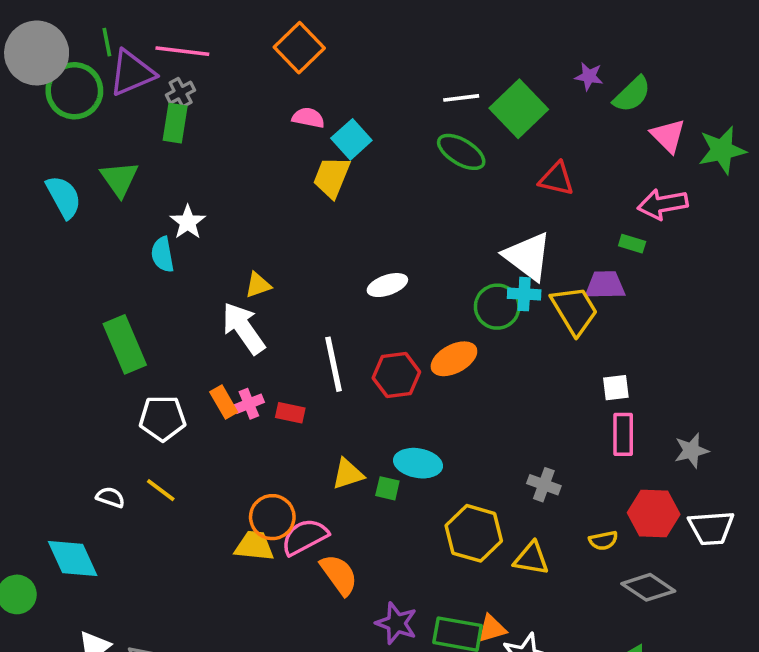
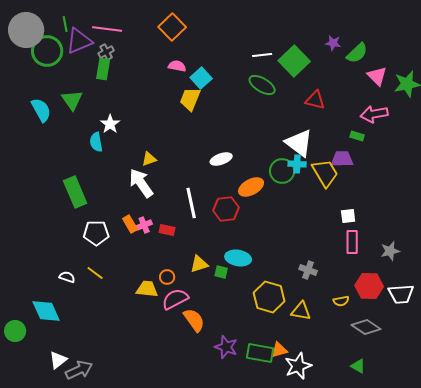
orange ellipse: (454, 359) -> (251, 187), moved
orange circle: (272, 517) -> (167, 277), moved, size x0.6
yellow trapezoid: (254, 546) -> (147, 289), moved

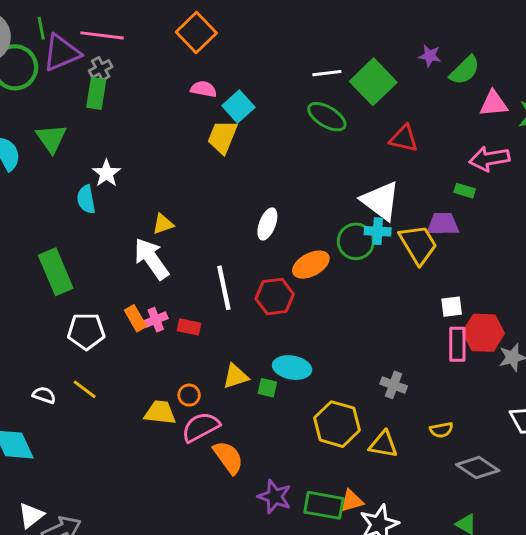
pink triangle: (377, 76) -> (494, 104), turned -50
white ellipse: (221, 159) -> (267, 224), turned -50
red hexagon: (369, 286) -> (483, 333), moved

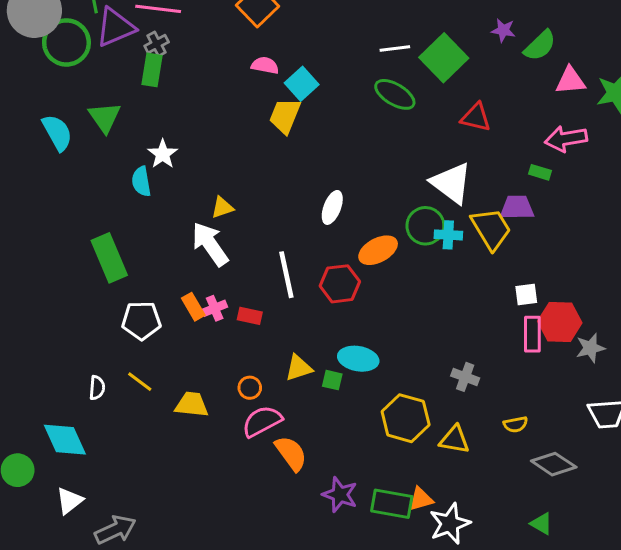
cyan cross: (378, 231) -> (448, 235), moved
white semicircle: (44, 395) -> (97, 388), turned 75
yellow trapezoid: (160, 412) -> (192, 404), moved
white triangle: (31, 515) -> (70, 501), moved

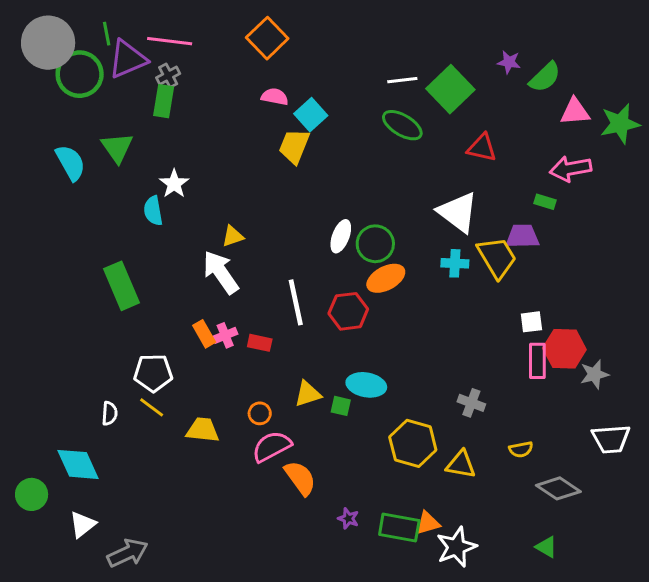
green circle: (425, 226) -> (375, 244), moved
white pentagon: (141, 320) -> (153, 373), moved
purple star: (340, 495) -> (348, 518), size x0.6

